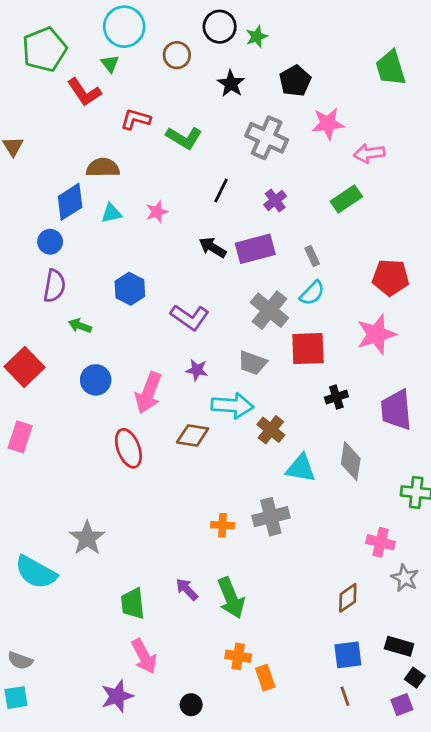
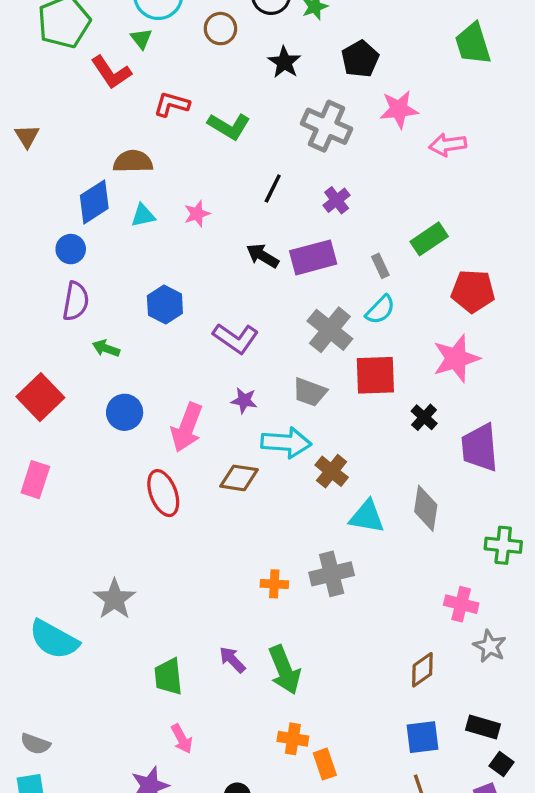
green rectangle: (346, 199) -> (429, 239), moved
black cross: (336, 397) -> (424, 417), moved, turned -30
pink arrow: (144, 656) -> (182, 739), size x0.7

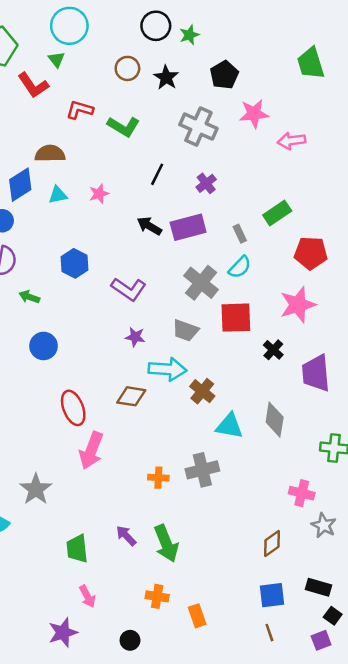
brown circle: (220, 29) -> (127, 68), moved
pink arrow: (187, 427) -> (91, 451), moved
orange cross: (293, 739) -> (157, 596), moved

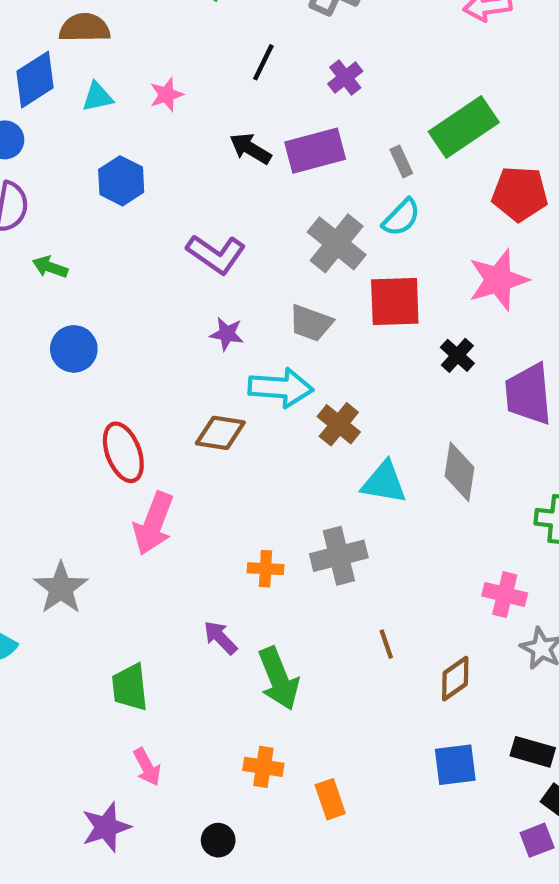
green rectangle: (277, 213) -> (464, 127), size x1.4
blue hexagon: (74, 263) -> (121, 181), moved
purple arrow: (126, 536) -> (220, 638), moved
brown line: (269, 633) -> (386, 644), moved

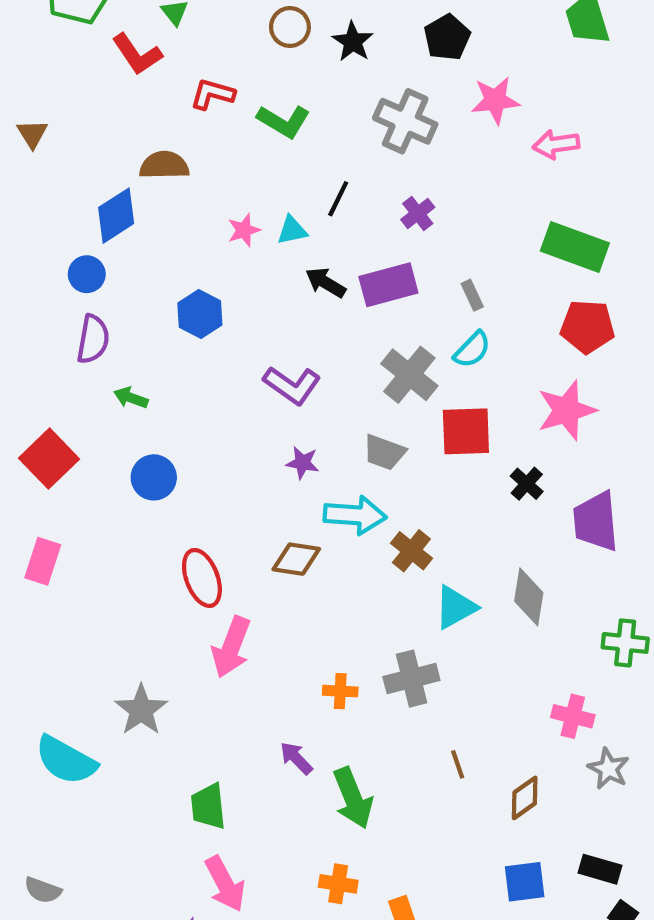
cyan triangle: (97, 97) -> (292, 230), moved
green rectangle: (464, 127) -> (575, 247), moved, turned 54
cyan triangle: (384, 482) -> (455, 607), turned -39
pink arrow: (147, 767) -> (225, 884), size x1.5

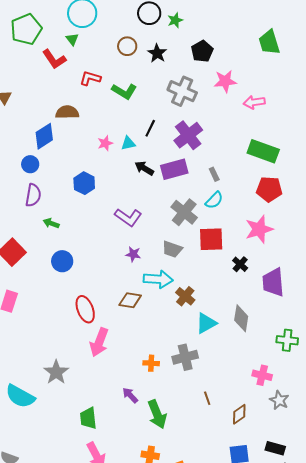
purple cross: (418, 213) -> (188, 135), size x1.8

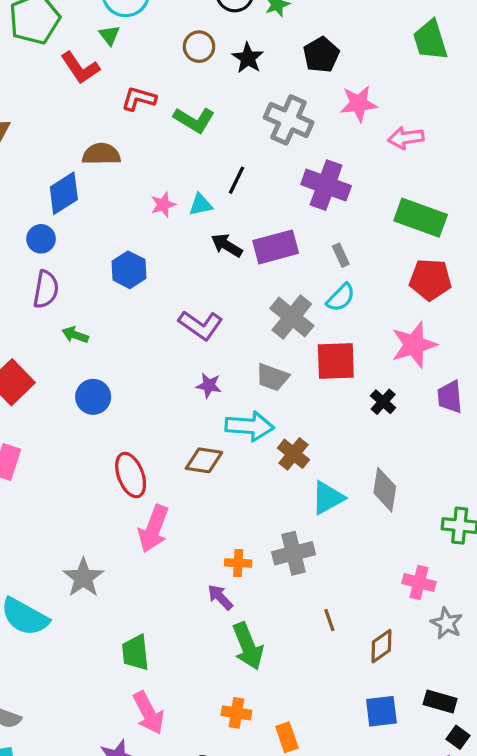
purple cross: (188, 135) -> (326, 185), moved, turned -32
purple trapezoid: (273, 282) -> (450, 397), moved, size x0.7
purple arrow: (130, 395) -> (220, 597), moved

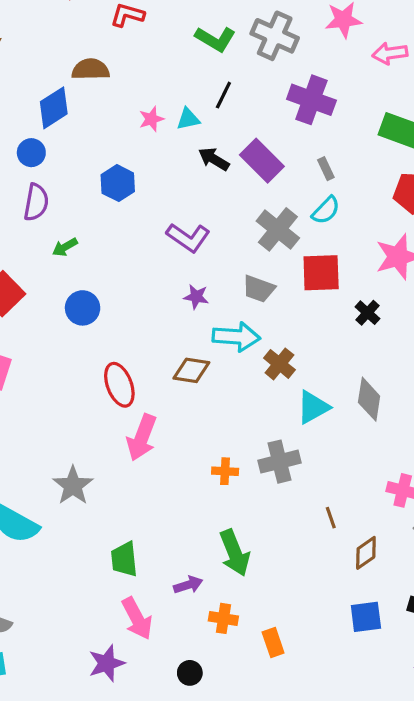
green L-shape: (194, 120) -> (215, 39), moved
purple rectangle: (276, 247) -> (262, 161), turned 60
green arrow: (75, 335) -> (65, 247), turned -50
purple arrow: (220, 597) -> (188, 585), moved, turned 116
brown line: (329, 620) -> (331, 518), moved

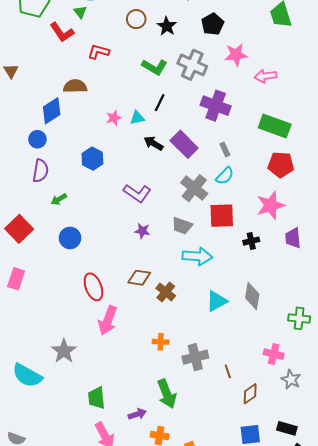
black cross: (367, 313) -> (251, 241), turned 35
cyan arrow: (236, 337) -> (197, 256), moved
brown cross: (279, 364) -> (166, 292), moved
gray cross: (279, 462) -> (195, 357), moved

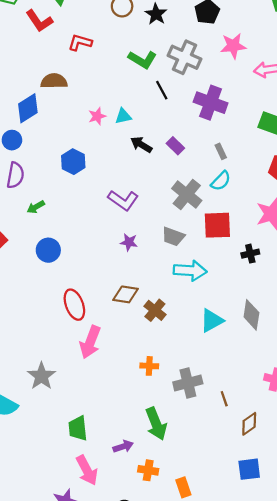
black line: (160, 103) -> (162, 90), moved, turned -54
purple rectangle: (184, 144) -> (175, 146), size x0.6

